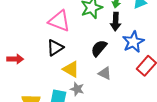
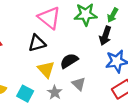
black semicircle: (99, 48) -> (69, 61), moved
gray star: (77, 89) -> (55, 92), moved

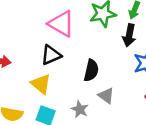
black semicircle: (69, 61) -> (91, 70), turned 144
yellow triangle: (46, 69) -> (41, 84), moved

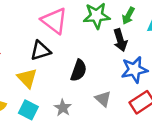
black arrow: (129, 35) -> (120, 40), turned -35
gray triangle: (106, 96) -> (103, 99), moved

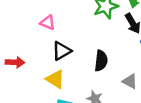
pink triangle: (54, 21) -> (48, 23), moved, size x0.6

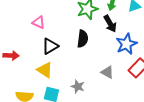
black semicircle: (101, 61) -> (83, 39), moved

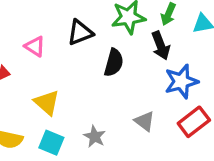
pink triangle: (39, 22) -> (35, 46), moved
black triangle: (50, 46) -> (80, 33), moved

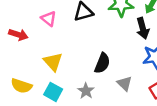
black semicircle: (114, 63) -> (102, 63), moved

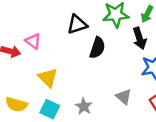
pink triangle: (49, 19) -> (33, 41), moved
black semicircle: (102, 63) -> (97, 48), moved

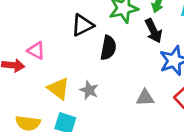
gray triangle: (124, 97) -> (145, 98), turned -35
gray star: (84, 106) -> (89, 90), moved

